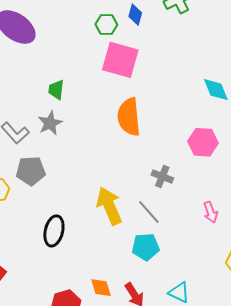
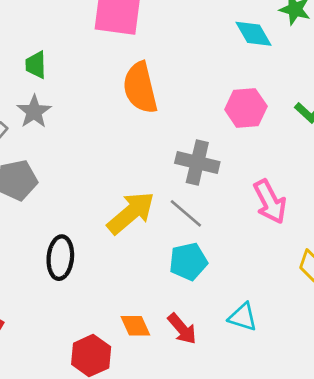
gray cross: (162, 177) -> (197, 163), size x1.4
yellow arrow: (109, 206) -> (131, 213), turned 81
pink arrow: (211, 212) -> (270, 202), size x1.5

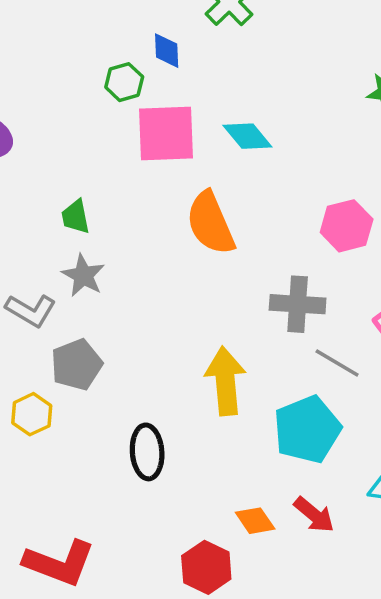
cyan diamond: (253, 34) -> (247, 136), moved
yellow arrow: (131, 213) -> (225, 381), turned -45
gray line: (186, 213) -> (337, 363), moved
cyan pentagon: (188, 261) -> (307, 429), size x1.4

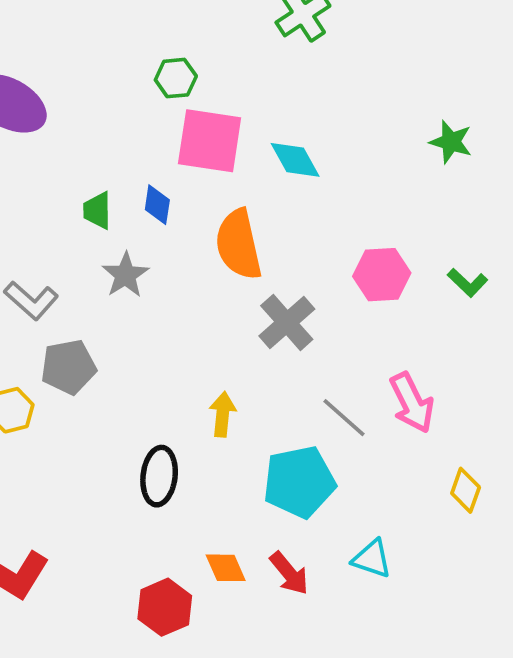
blue diamond: (167, 51) -> (157, 205), moved
gray star: (83, 275) -> (125, 275), moved
gray cross: (298, 304) -> (287, 322), moved, turned 34
yellow arrow: (225, 381) -> (223, 414), size x0.6
black ellipse: (147, 452) -> (159, 476), moved

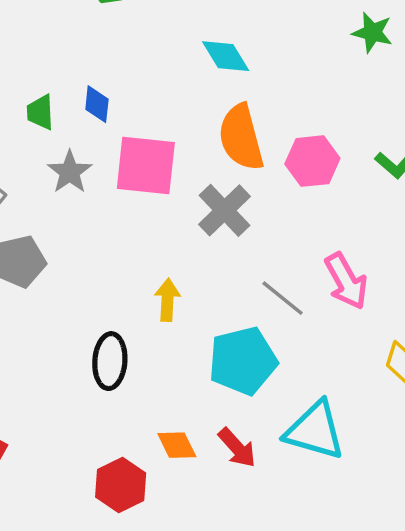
pink square: (210, 141) -> (146, 165), moved
orange semicircle: (239, 244) -> (241, 137), moved
cyan triangle: (372, 559) -> (315, 431), size x1.6

